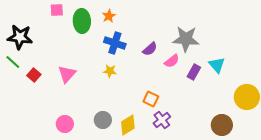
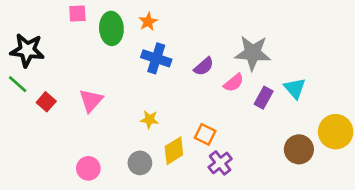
yellow star: (110, 71) -> (149, 119), moved
yellow diamond: (128, 125) -> (174, 151), moved
brown circle: (222, 125) -> (299, 149), moved

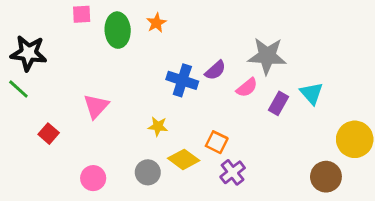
blue cross: (156, 58) -> (182, 80), moved
red square: (46, 102) -> (49, 134), moved
brown circle: (299, 149) -> (326, 177), moved
yellow diamond: (174, 151) -> (184, 159), turned 68

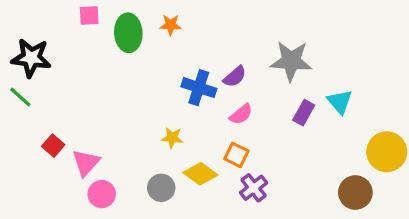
orange star: (156, 23) -> (171, 25), turned 30
pink semicircle: (247, 88) -> (241, 114), moved
pink triangle: (96, 106) -> (86, 163), moved

